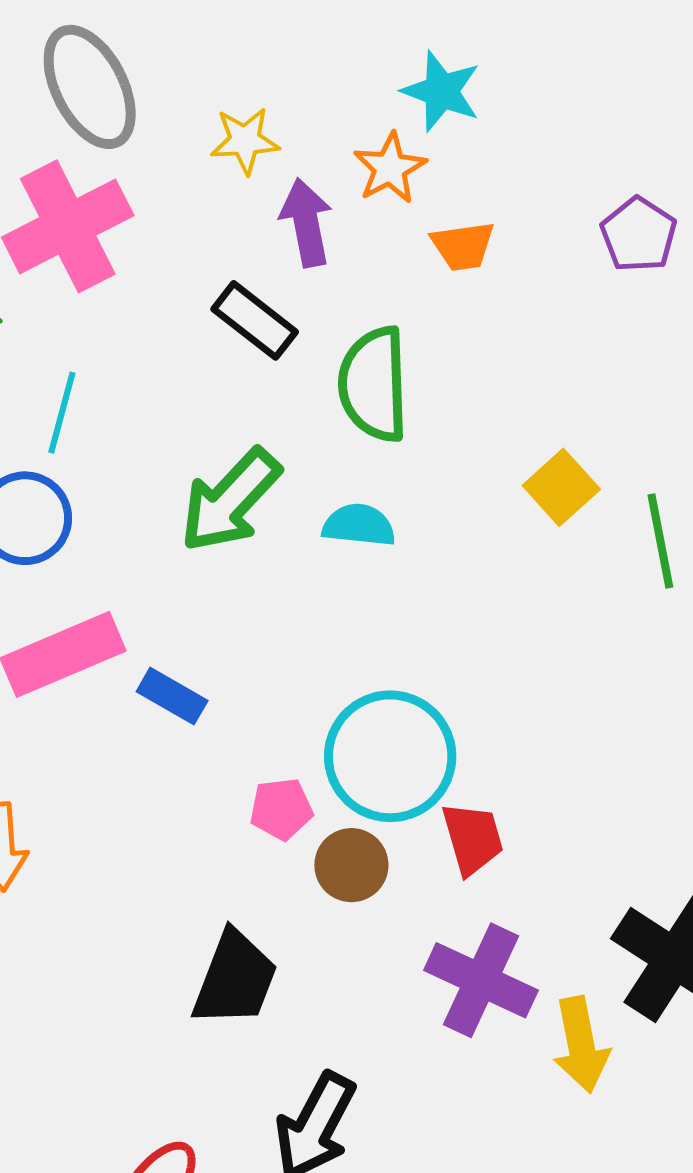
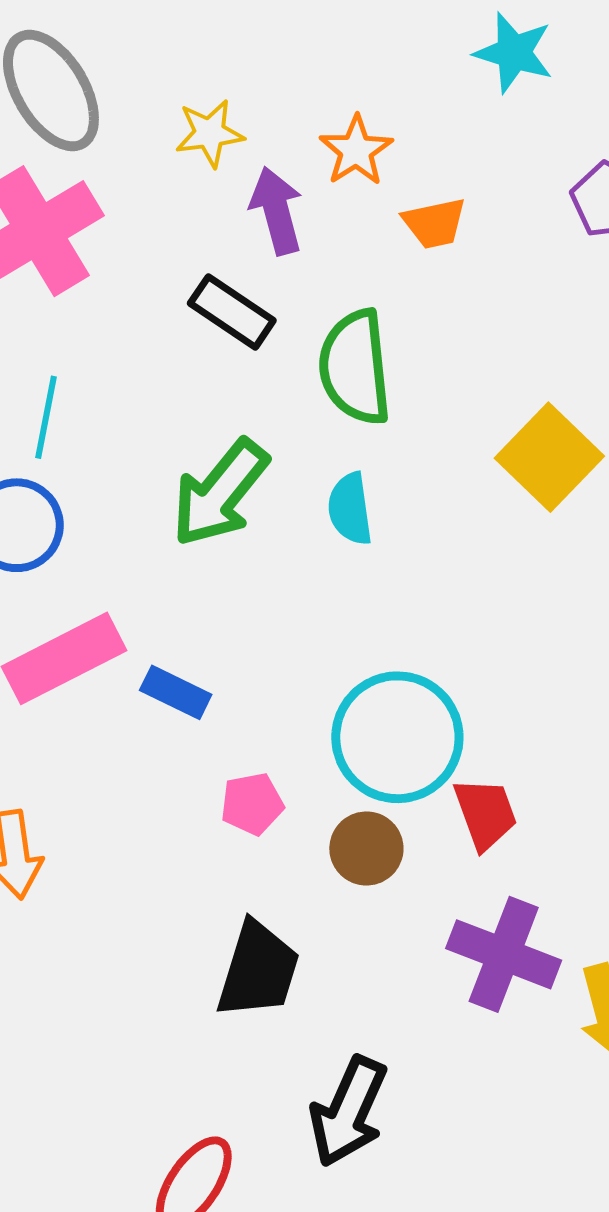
cyan star: (441, 91) -> (514, 53), moved
yellow square: (561, 487) -> (549, 457), size x1.4
cyan semicircle: (359, 525) -> (350, 509), turned -100
pink pentagon: (281, 809) -> (252, 804), moved

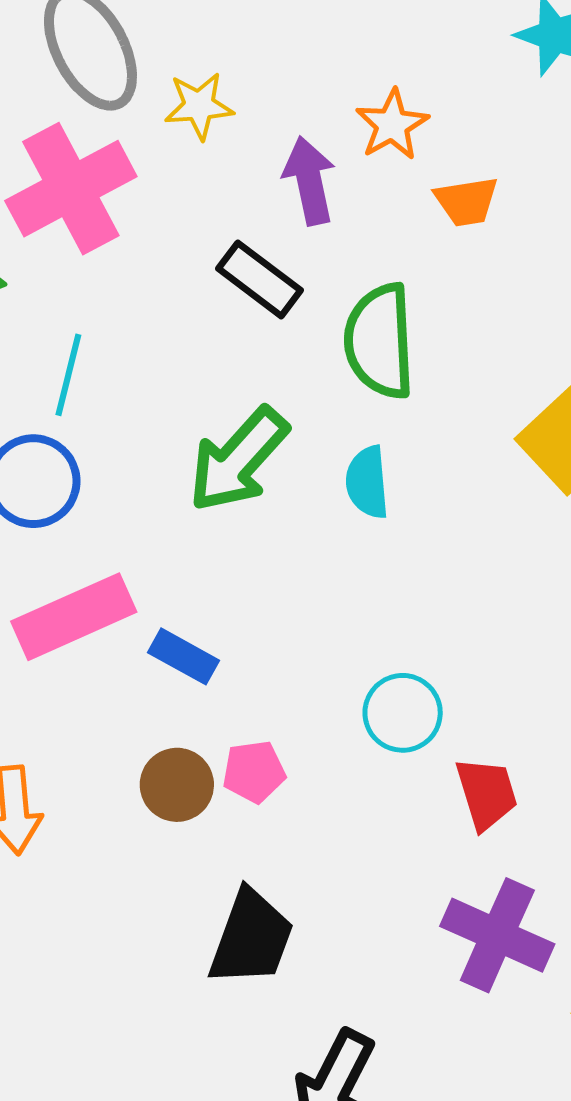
yellow star: (210, 133) -> (199, 106), moved
cyan circle: (397, 737) -> (403, 713), size x0.6
brown circle: (366, 848) -> (177, 785), moved

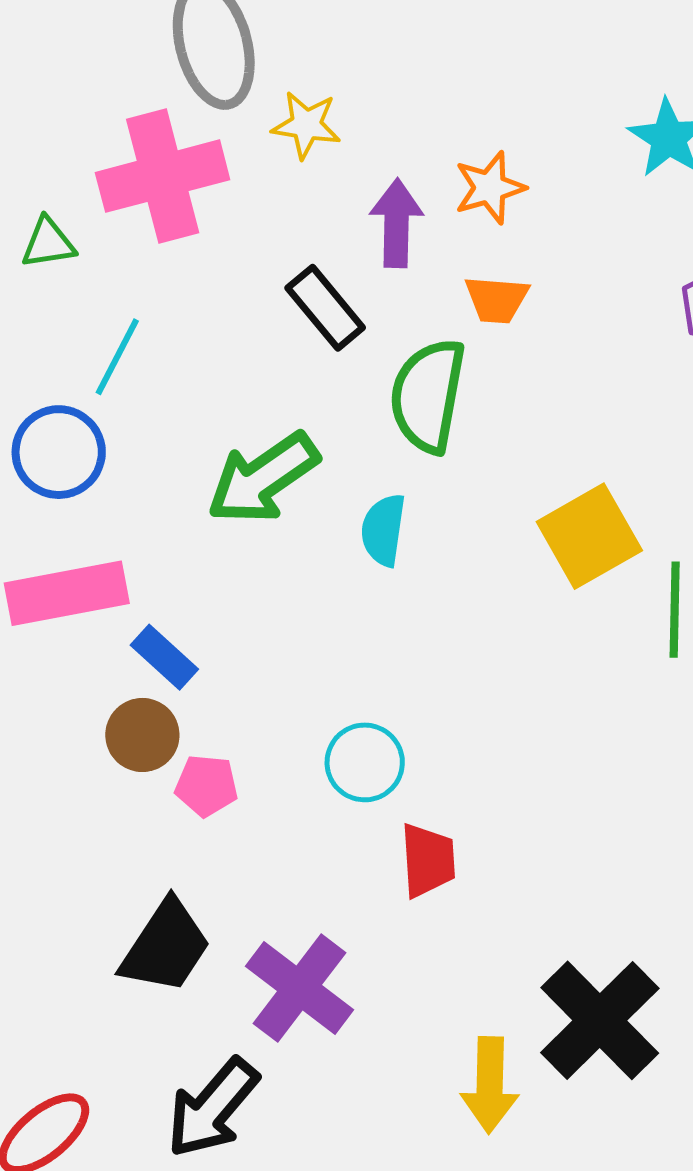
orange trapezoid: (466, 201) -> (497, 299), moved
brown circle: (177, 785) -> (142, 735), moved
purple cross: (497, 935) -> (300, 988), moved

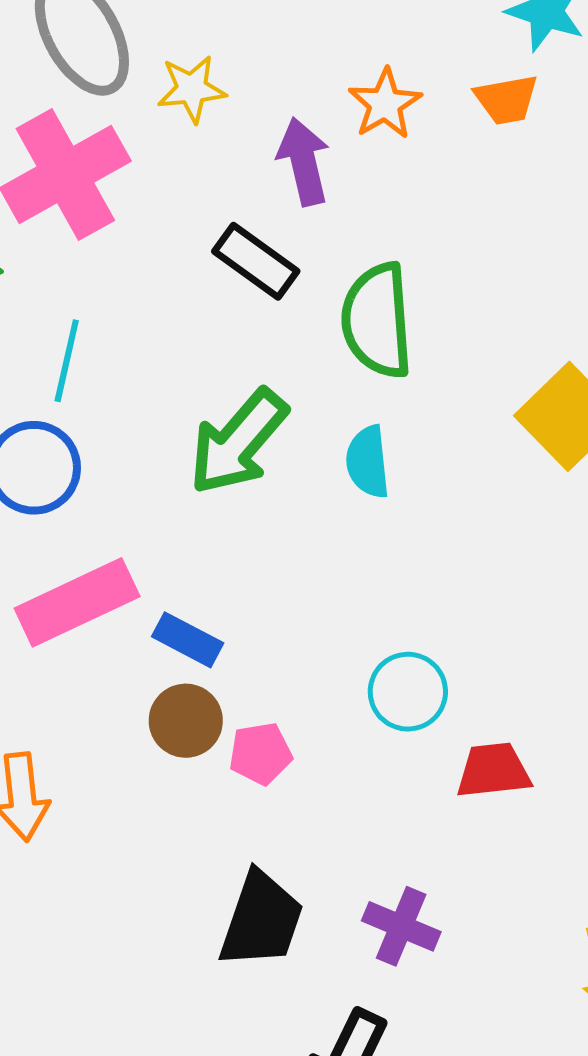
orange trapezoid: (497, 299) -> (506, 100), moved
red trapezoid: (428, 860) -> (493, 771), turned -78
purple cross: (300, 988) -> (401, 926), size x0.7

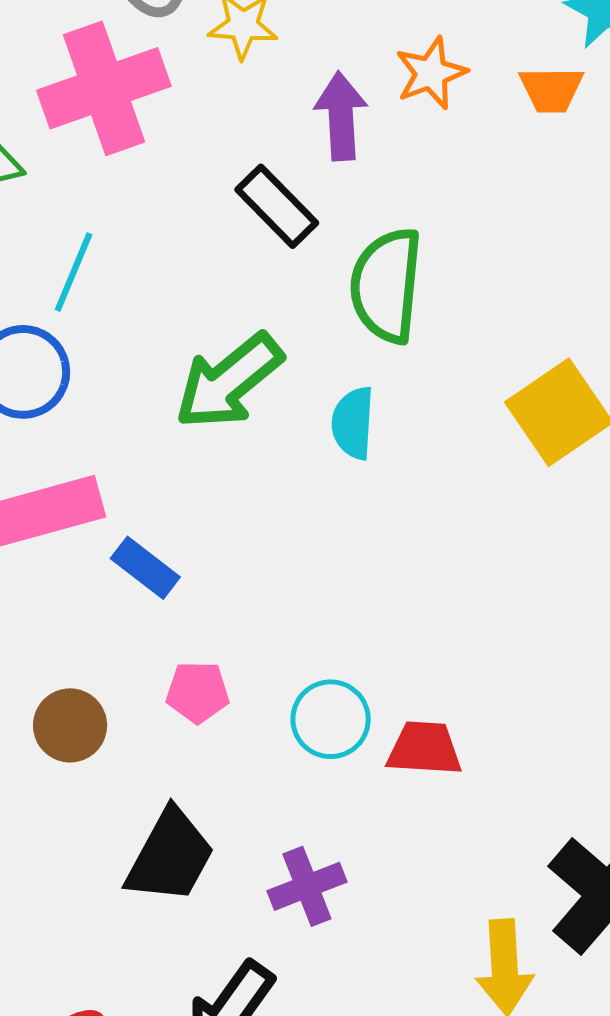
cyan circle: (408, 692) -> (331, 719), moved
brown circle: (186, 721) -> (70, 725), moved
purple cross: (401, 926) -> (307, 886), turned 36

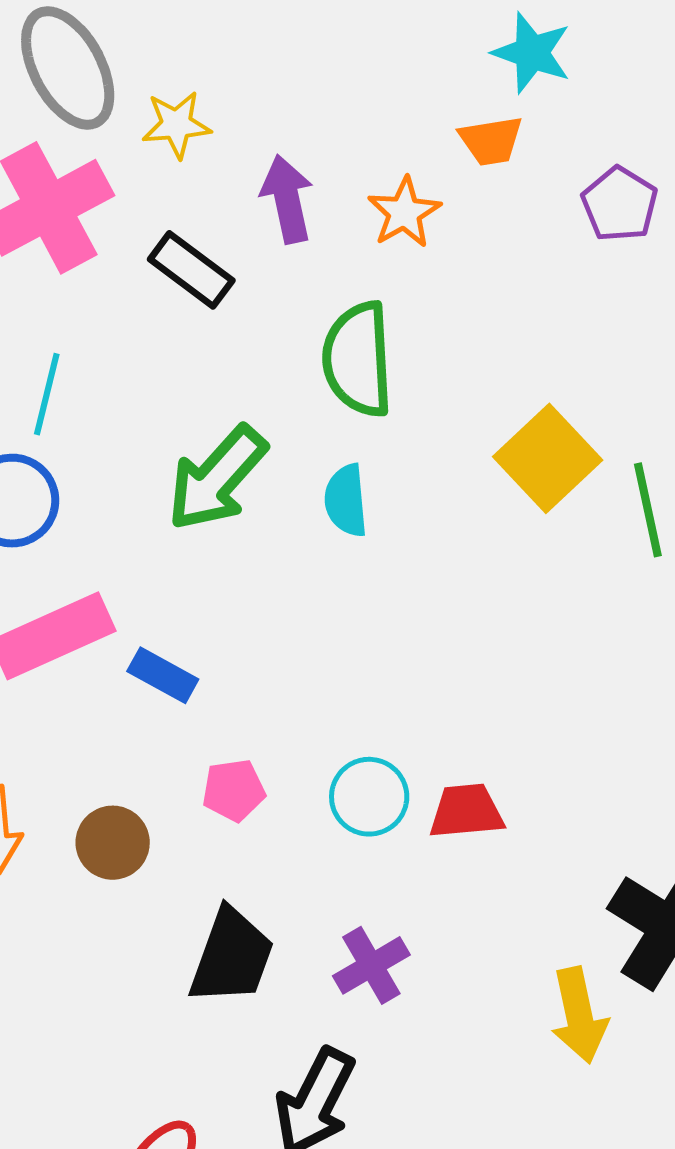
orange star: (431, 73) -> (404, 212), moved
black rectangle: (277, 206) -> (191, 270), moved

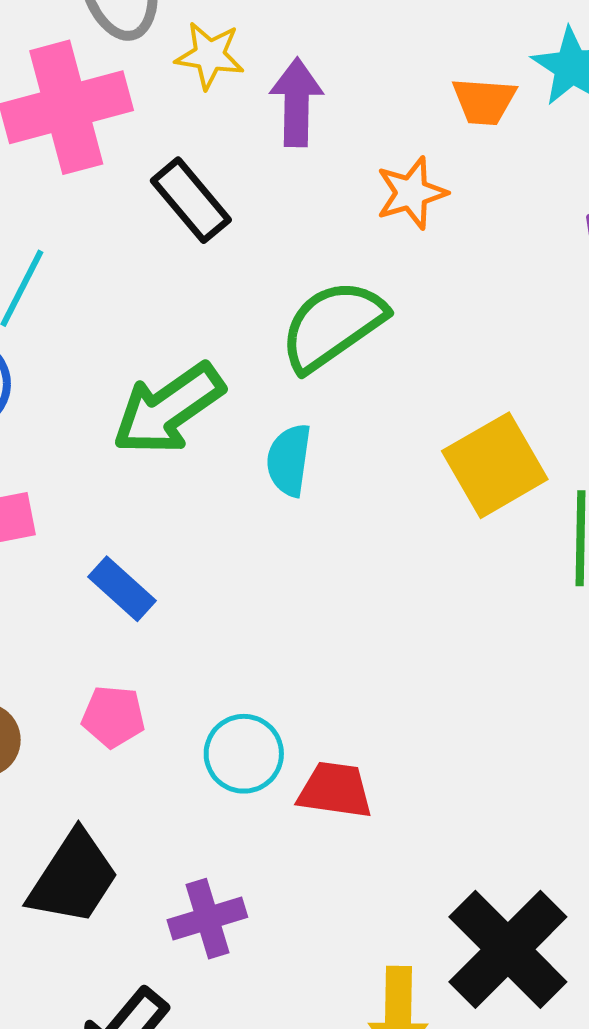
orange trapezoid: (491, 141) -> (484, 101), moved
purple arrow: (287, 199) -> (297, 102), moved
green semicircle: (358, 359) -> (333, 325), turned 45
blue rectangle: (163, 675) -> (122, 589), moved

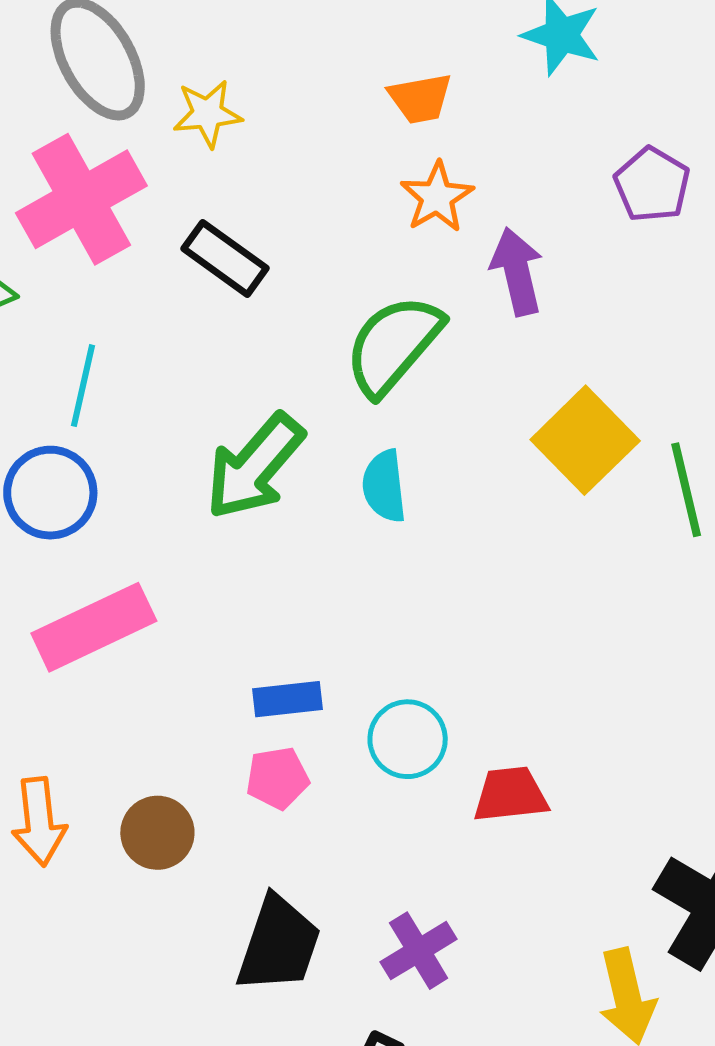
orange trapezoid: (484, 101) -> (420, 98), moved
purple arrow: (297, 102) -> (517, 271), moved
blue rectangle: (122, 589) -> (288, 699), moved, turned -34
cyan circle: (244, 754) -> (408, 739), moved

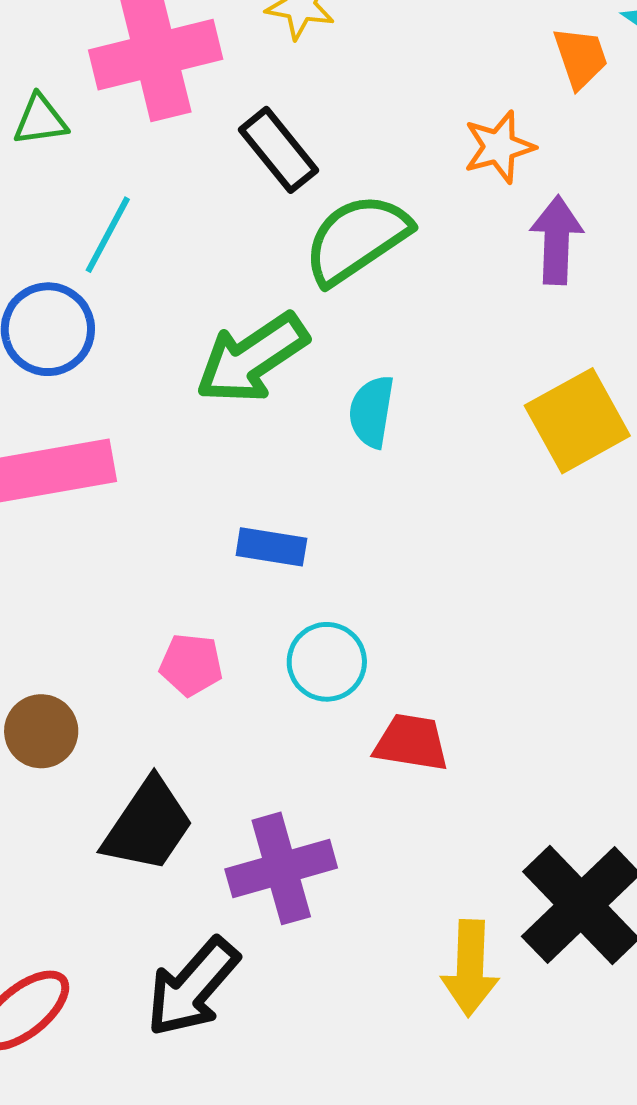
orange trapezoid: (420, 98) -> (580, 58), moved, turned -114
green semicircle: (393, 345) -> (357, 239), moved
blue rectangle: (288, 699) -> (271, 547), moved
brown circle: (157, 833) -> (41, 731), moved
purple cross: (419, 951) -> (281, 868), size x1.4

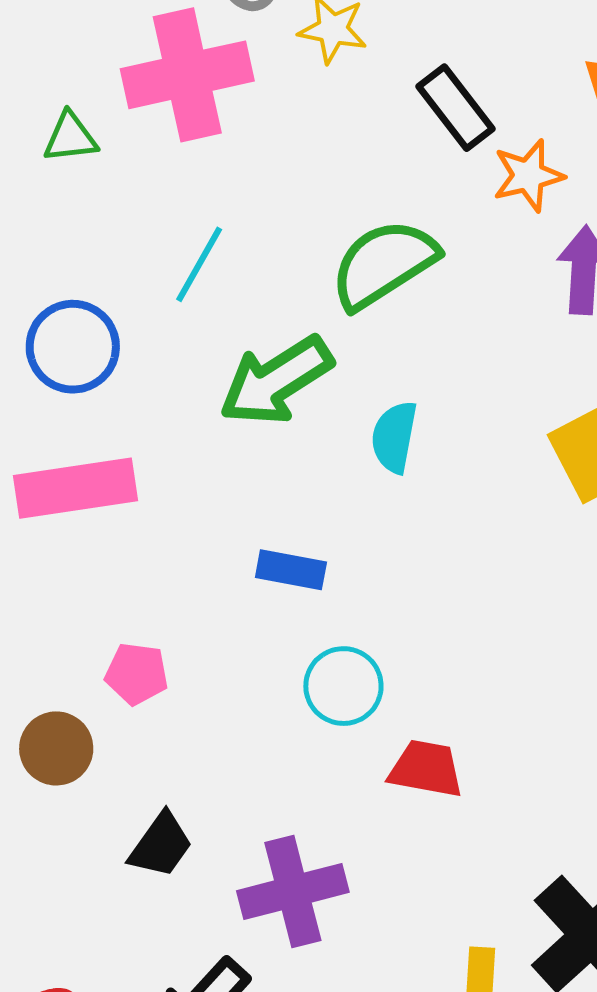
black rectangle: (278, 150) -> (455, 108), moved
cyan line: (108, 235) -> (199, 264), moved
pink pentagon: (191, 665) -> (137, 674), moved
black trapezoid: (148, 825) -> (161, 845), size x0.7

